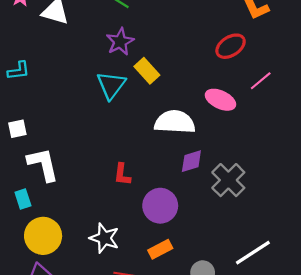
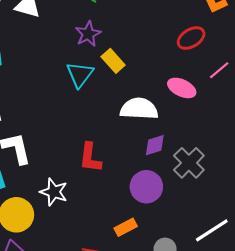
red L-shape: (122, 174) -> (90, 158), size x1.4
purple circle: (160, 206) -> (146, 187), moved
white star: (104, 238) -> (54, 192), moved

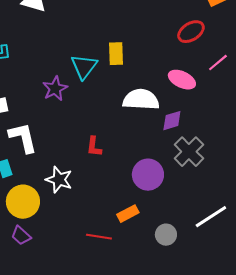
purple star: (88, 34) -> (55, 89), moved
yellow rectangle: (113, 61) -> (116, 54), turned 40
purple diamond: (155, 145) -> (172, 121), moved
red L-shape: (90, 158) -> (94, 147), size x0.7

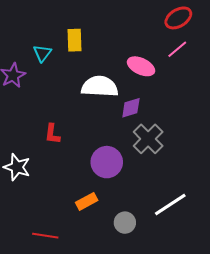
red ellipse: (191, 32) -> (178, 18), moved
cyan triangle: (84, 67) -> (42, 53), size x0.7
red line: (99, 237) -> (45, 236), moved

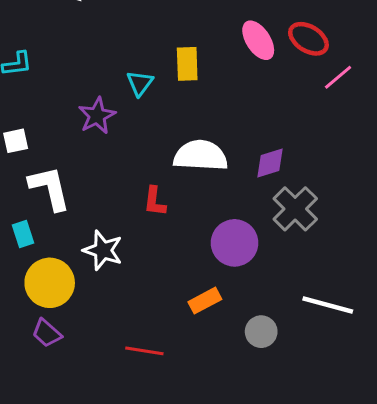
red ellipse: (178, 18) -> (308, 39), moved, turned 64
pink ellipse: (141, 66) -> (258, 40), moved, turned 32
white semicircle: (100, 86) -> (201, 156), moved
white line: (170, 204) -> (328, 305), turned 48

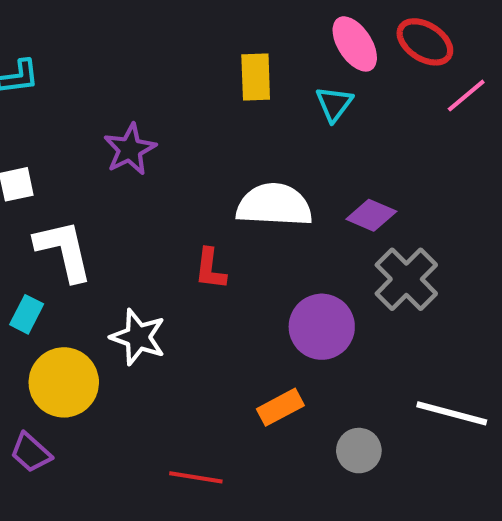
cyan triangle: (140, 83) -> (334, 104), moved
purple diamond: (270, 163) -> (371, 215), turned 40
cyan rectangle: (23, 234) -> (27, 314), turned 45
purple trapezoid: (47, 333) -> (31, 453), moved

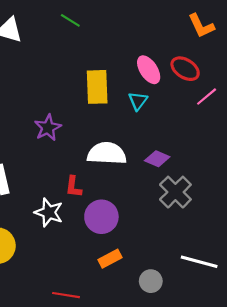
yellow rectangle: (256, 77) -> (97, 87), size x1.4
purple star: (130, 149) -> (48, 128), moved
purple circle: (322, 327) -> (101, 217), moved
white star: (138, 337) -> (49, 212), moved

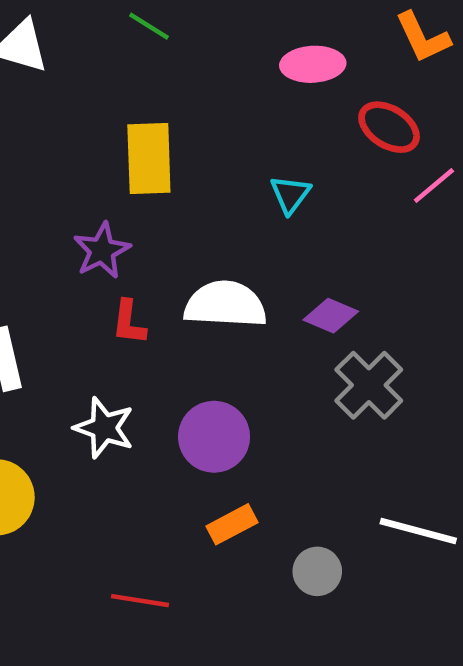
pink ellipse: (149, 70) -> (313, 64), moved, turned -60
yellow rectangle: (97, 87) -> (149, 159), moved
red L-shape: (74, 187) -> (129, 322), moved

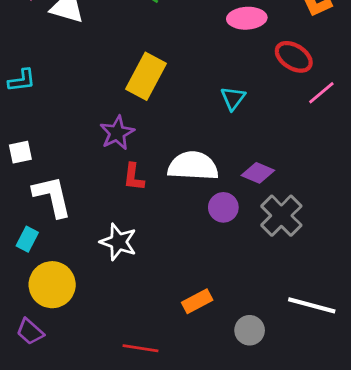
yellow rectangle: (149, 159) -> (146, 76), turned 30
purple circle: (214, 437) -> (223, 207), moved, size x0.7

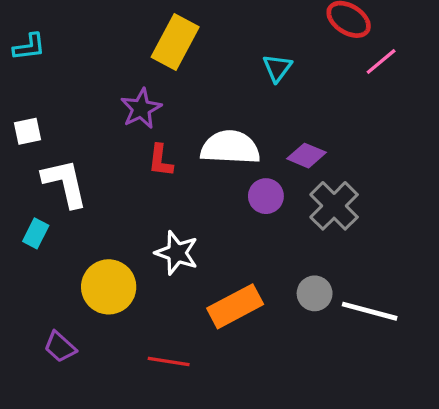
white star: (118, 242) -> (177, 253), moved
yellow circle: (52, 285) -> (109, 287), moved
orange rectangle: (197, 301) -> (235, 306), size x1.5
gray circle: (250, 330) -> (315, 293), moved
purple trapezoid: (30, 332) -> (60, 347), moved

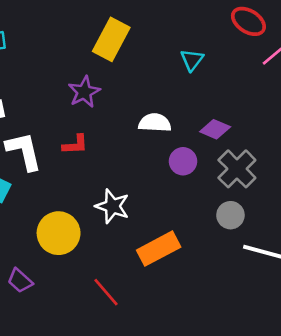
white semicircle: (230, 147) -> (155, 123), size x0.7
red L-shape: (161, 160) -> (75, 145), moved, turned -100
gray circle: (315, 293) -> (230, 215), moved
red line: (169, 361) -> (106, 292), turned 40

